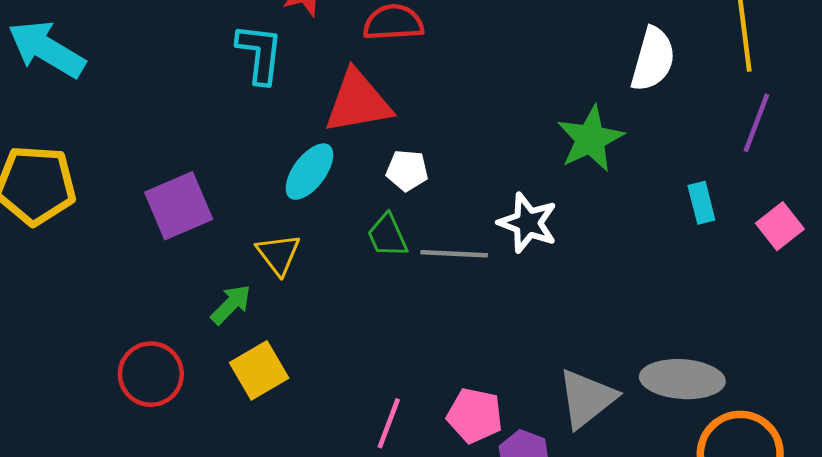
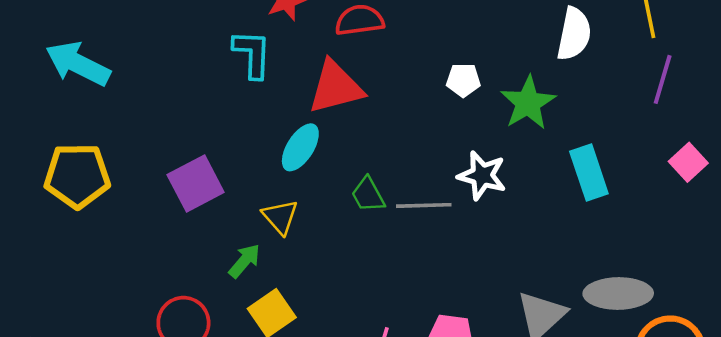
white pentagon: (407, 170) -> (463, 80), moved
cyan rectangle: (701, 203) -> (589, 173), moved, size x1.6

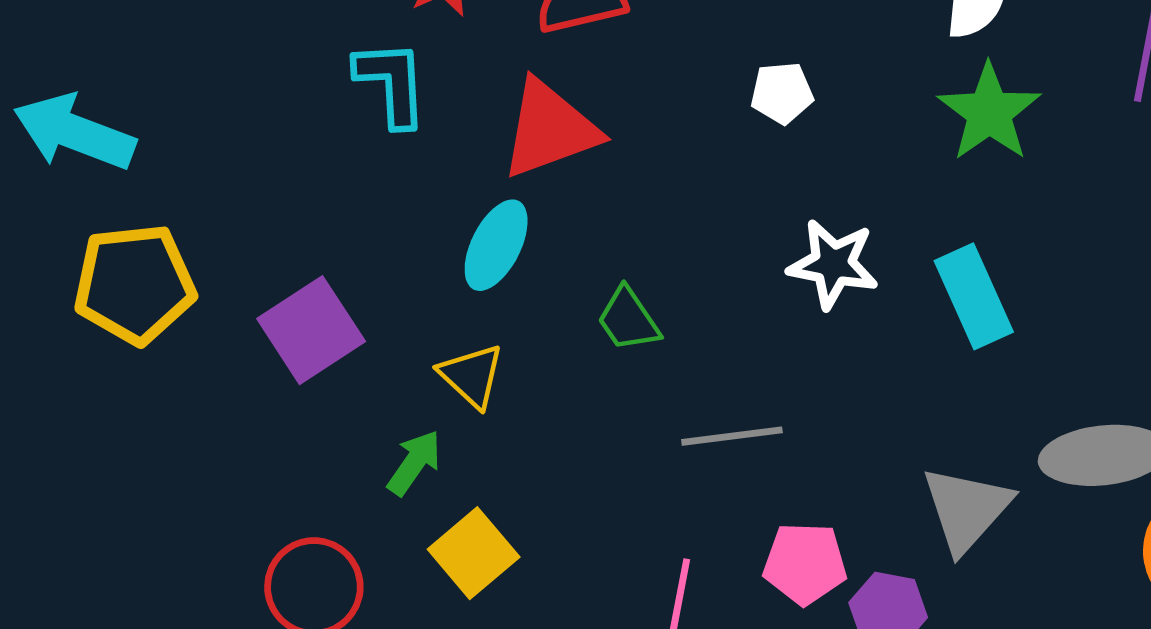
green star: (528, 103) -> (989, 112), moved
cyan rectangle: (589, 173) -> (974, 296), moved
yellow pentagon: (77, 176) -> (135, 284), moved
gray line: (424, 205) -> (732, 436), moved

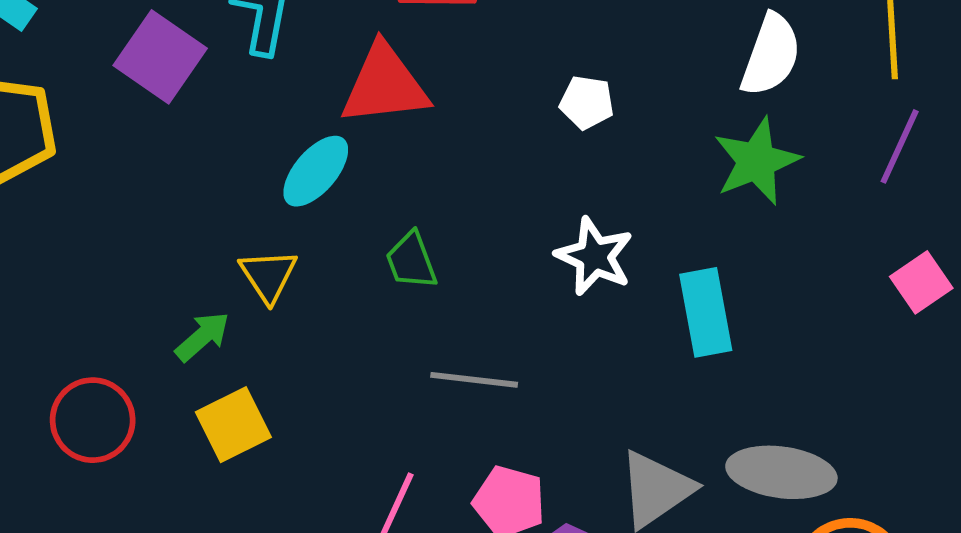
purple square: (311, 330) -> (160, 57), moved, turned -36

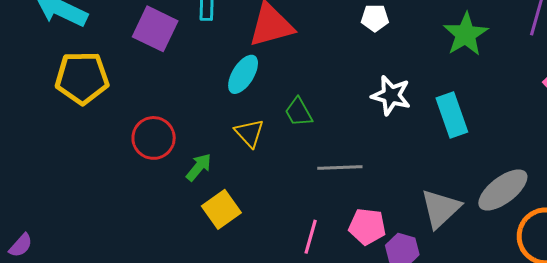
yellow triangle: (268, 276) -> (249, 133), moved
red circle: (93, 420) -> (154, 138), moved
gray ellipse: (781, 472) -> (503, 190), turned -36

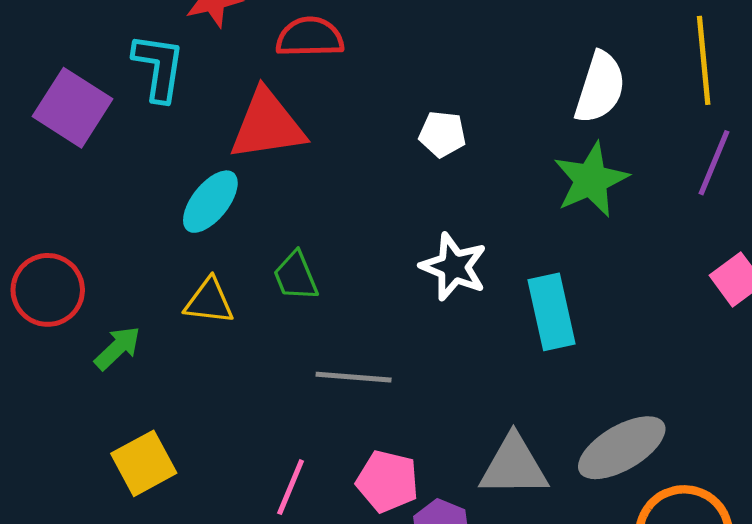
yellow triangle: (249, 133) -> (209, 301), turned -48
yellow square: (221, 209) -> (144, 463), moved
gray triangle: (441, 209) -> (514, 466), turned 36

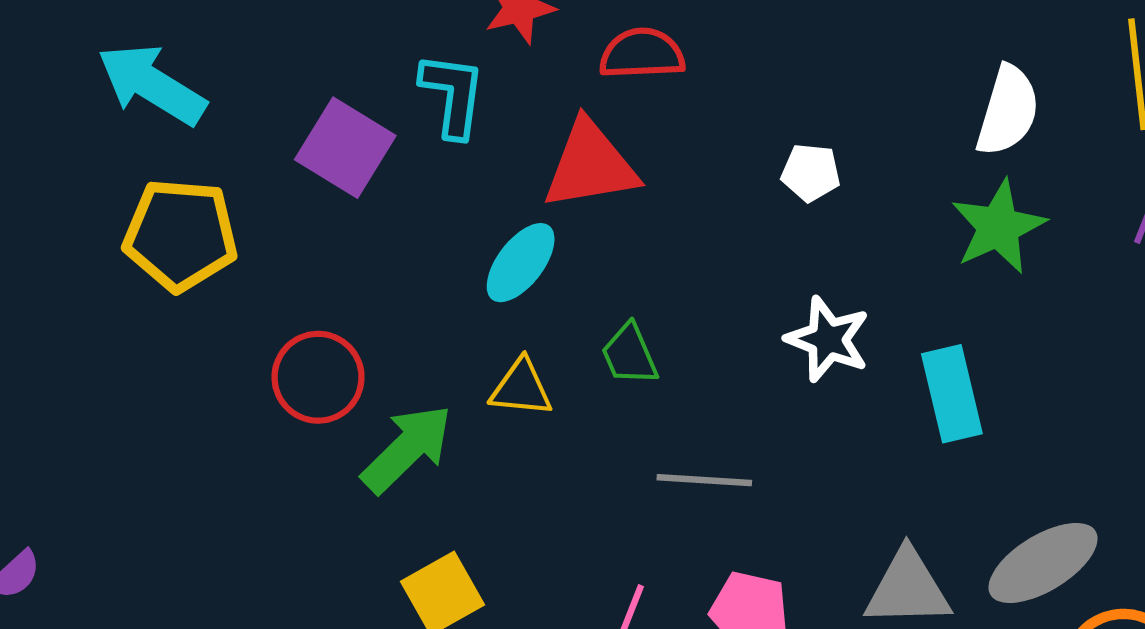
green arrow: (117, 348) -> (407, 449), size x1.6

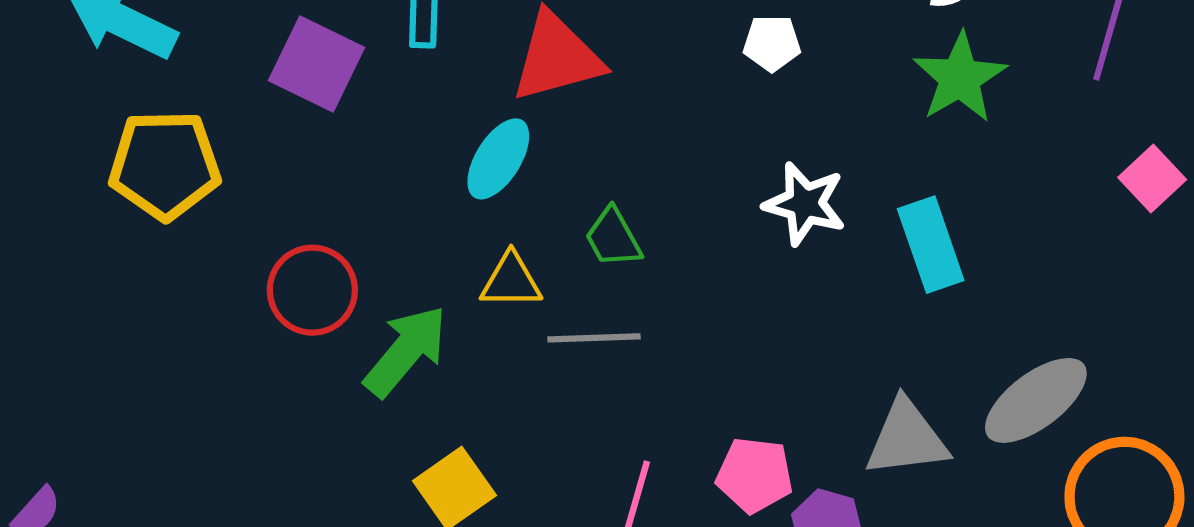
gray line: (704, 480) -> (594, 338), moved

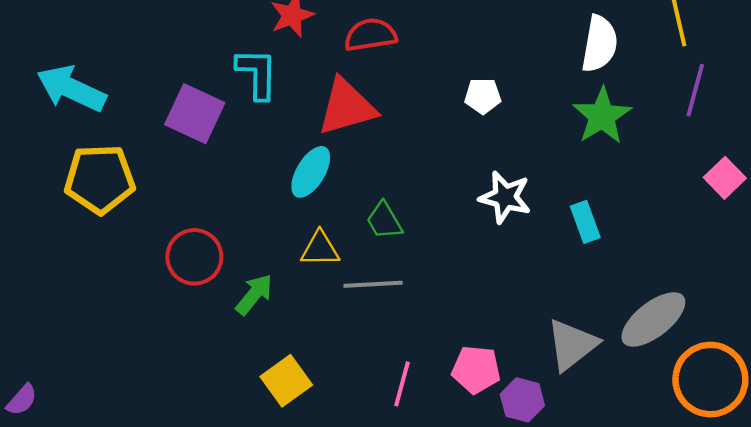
cyan rectangle: (931, 245) -> (585, 222), size x0.7
green arrow: (406, 351) -> (254, 294), size x0.7
gray triangle: (907, 438) -> (572, 345), turned -30

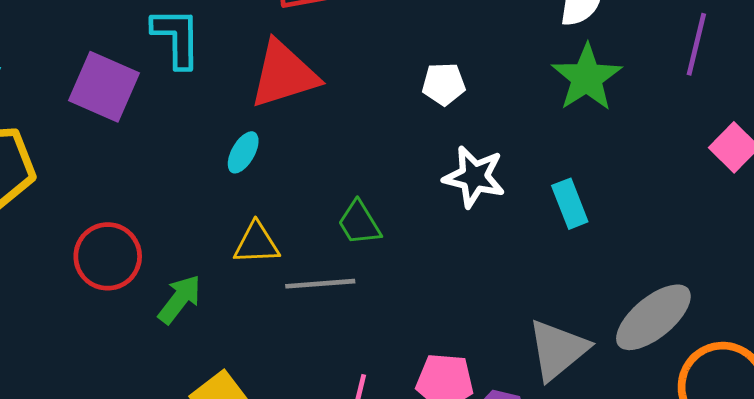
white pentagon: (483, 96) -> (444, 84), moved
cyan ellipse: (311, 172) -> (243, 152), size x0.7
green trapezoid: (384, 221) -> (359, 223), moved

